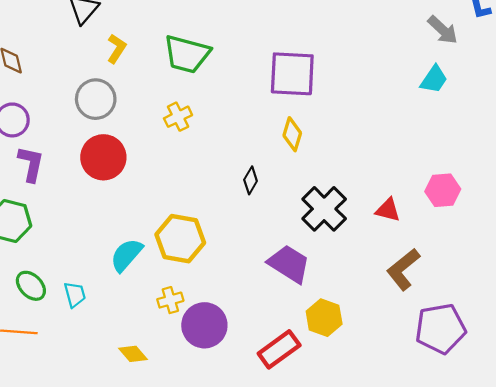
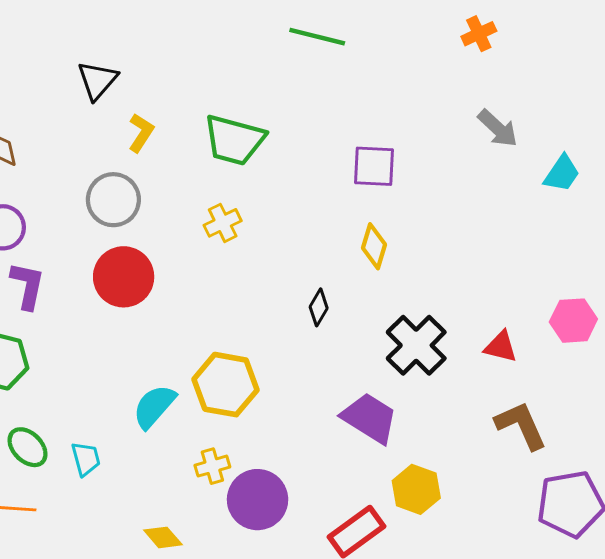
gray arrow: (443, 30) -> (498, 128), moved
purple square: (292, 74) -> (374, 166), size x0.7
brown L-shape: (403, 269) -> (521, 425), turned 105

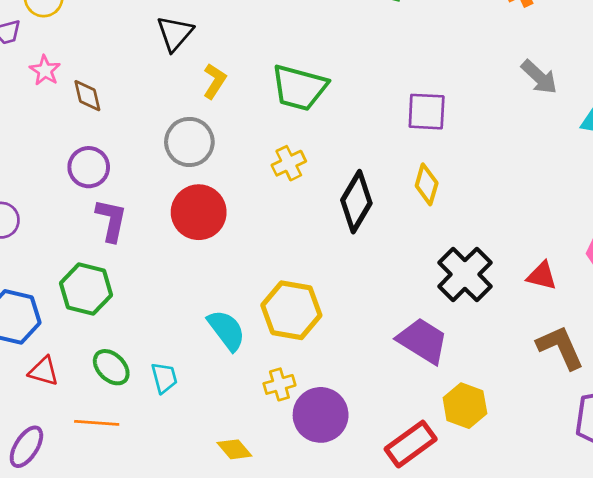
black diamond: (319, 307) -> (356, 202), moved, size x1.8
cyan semicircle: (154, 406) -> (226, 330), turned 102

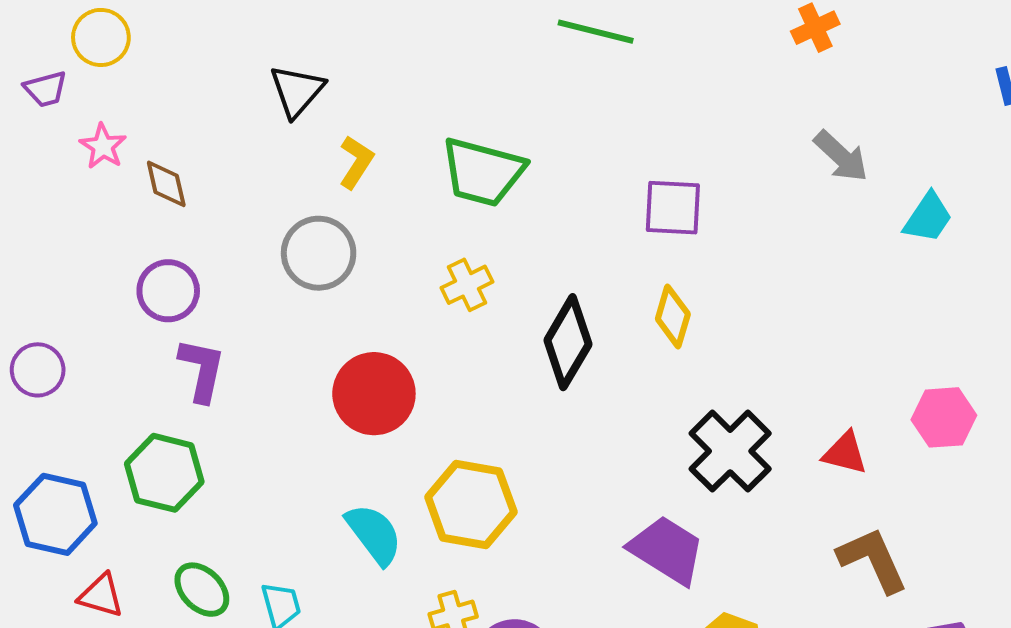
red circle: (199, 212) -> (374, 394), moved

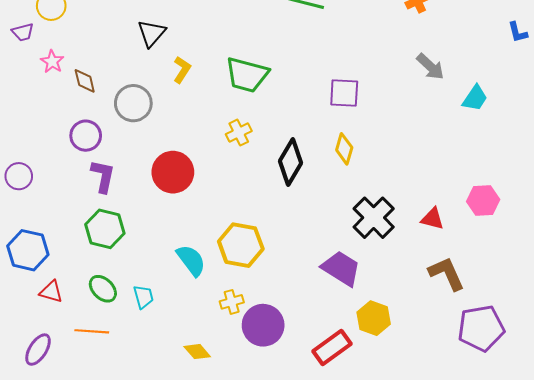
gray circle: (319, 253) -> (133, 103), moved
red circle: (374, 394) -> (173, 172), moved
green hexagon: (164, 473) -> (105, 229), moved

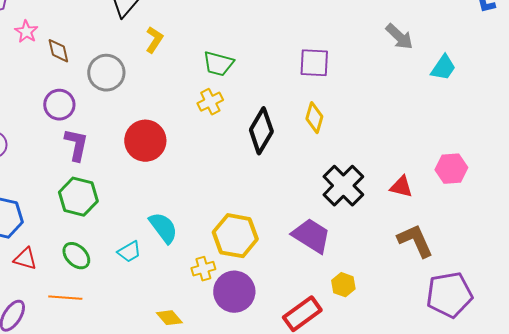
green trapezoid: (247, 75) -> (218, 64), moved, size x0.7
yellow hexagon: (241, 245) -> (235, 236), moved
cyan trapezoid: (143, 297) -> (129, 252), moved, turned 75
yellow hexagon: (374, 318) -> (343, 285), size x0.7

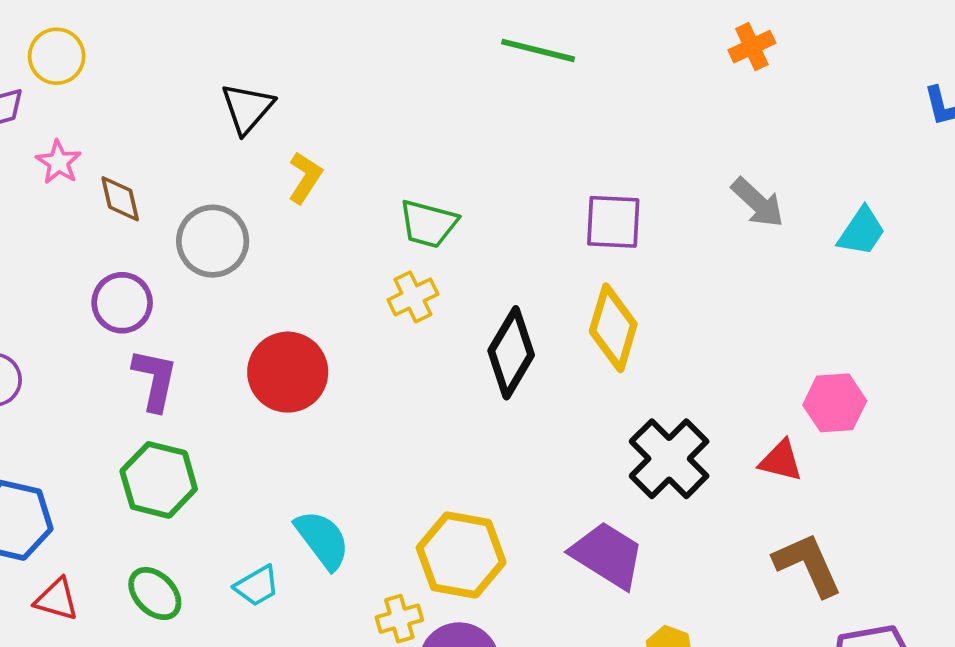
gray arrow: (399, 37) -> (758, 203), moved
yellow diamond: (314, 118) -> (613, 328), size x1.4
pink hexagon: (451, 169) -> (835, 403), moved

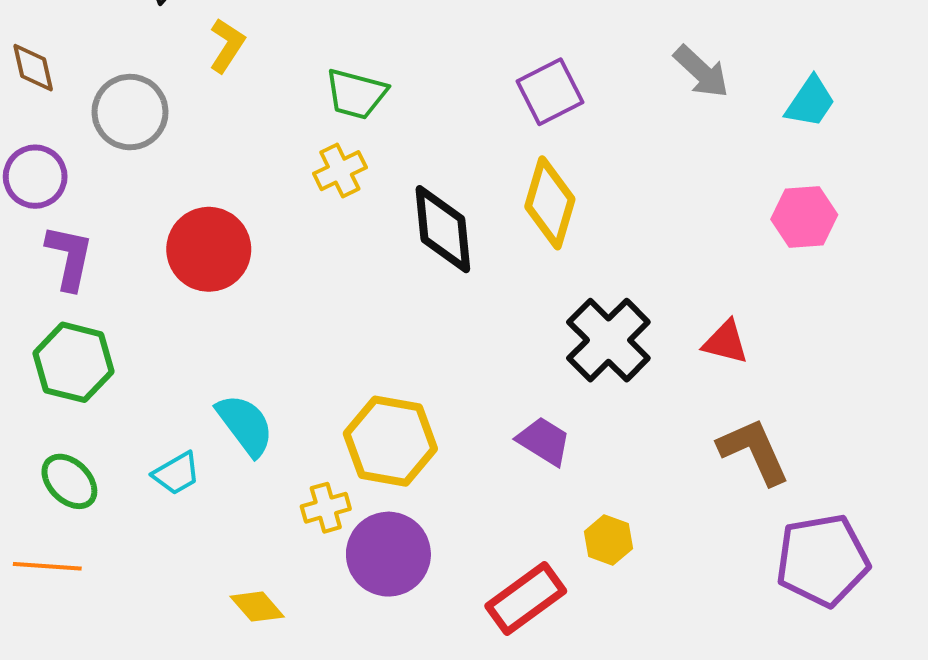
purple square: (613, 222) -> (550, 92), turned -30
black diamond: (511, 353) -> (443, 229), turned -36
pink hexagon: (835, 403) -> (804, 217), moved
purple trapezoid: (607, 555) -> (544, 441), size x0.7

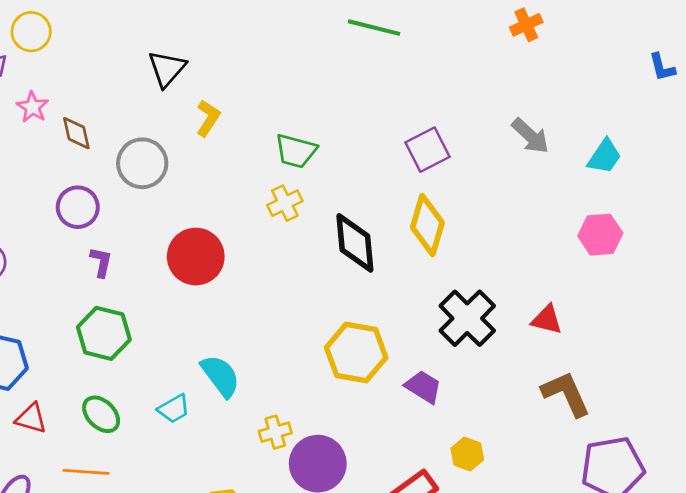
purple L-shape: (69, 257) -> (101, 262), size x0.7
yellow hexagon: (390, 441) -> (356, 353), moved

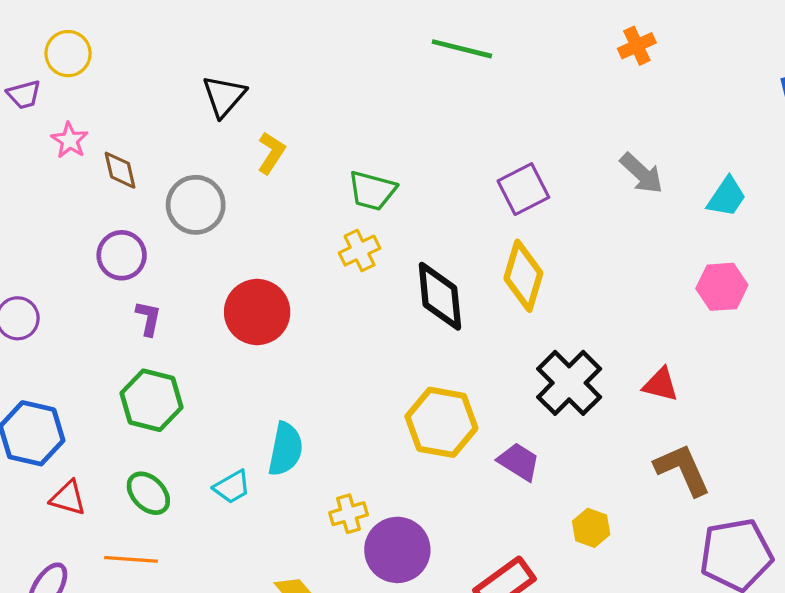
cyan semicircle: (220, 376) -> (285, 449), turned 48
yellow hexagon: (467, 454) -> (591, 528), moved

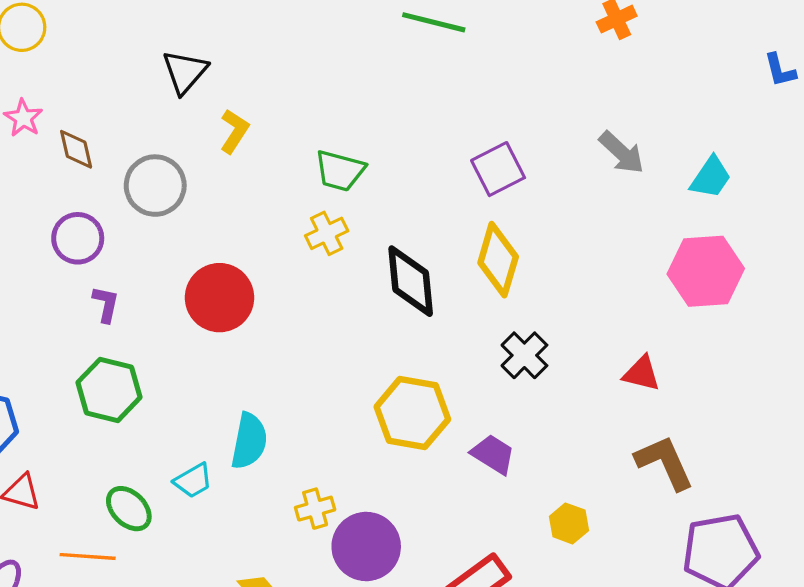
pink hexagon: (722, 287) -> (706, 271), size x1.4
black cross: (569, 383) -> (524, 355), moved, size x0.7
green ellipse: (148, 493) -> (129, 509), moved

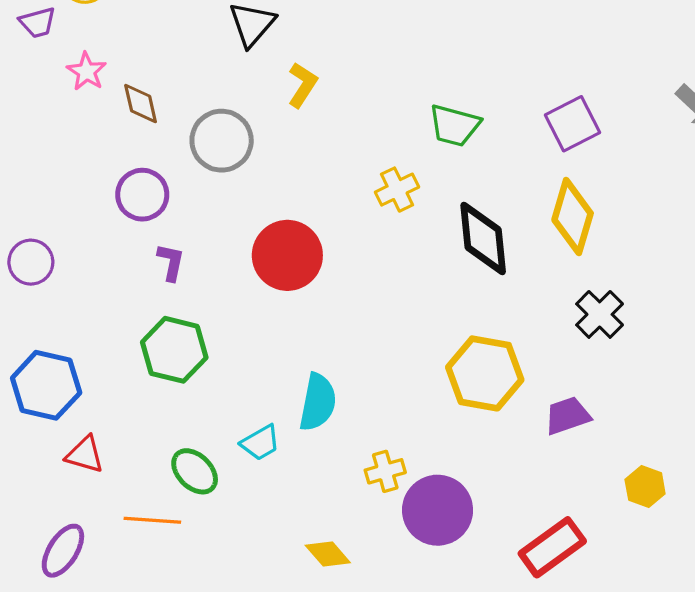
green trapezoid: (340, 171) -> (454, 125), moved
purple trapezoid: (493, 454) -> (567, 416), turned -51

